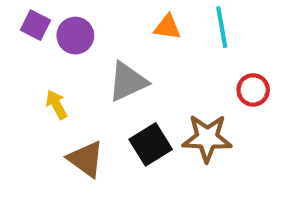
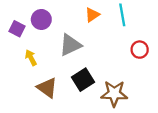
purple square: (36, 25) -> (17, 29), moved
orange triangle: (167, 27) -> (92, 15), turned -42
brown star: (207, 138) -> (114, 94), moved

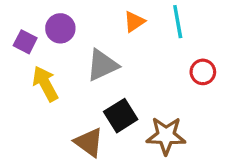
yellow arrow: (31, 58) -> (45, 84), size x1.5
brown triangle: (47, 88) -> (89, 142), moved

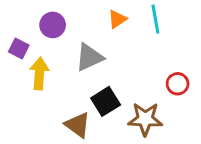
purple square: (25, 42) -> (19, 48), moved
red circle: (203, 72) -> (178, 84), moved
yellow arrow: (45, 84) -> (39, 73), turned 32

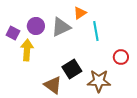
cyan line: (155, 19) -> (96, 31), moved
purple circle: (53, 25) -> (36, 26), moved
gray triangle: (89, 57) -> (61, 27), moved

